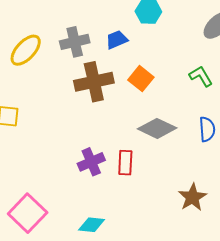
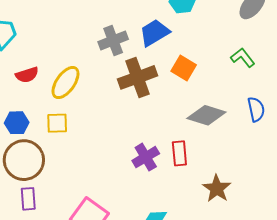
blue trapezoid: (117, 40) -> (154, 33), size x1.4
yellow ellipse: (26, 50) -> (66, 83), moved
brown star: (192, 197) -> (217, 189), moved

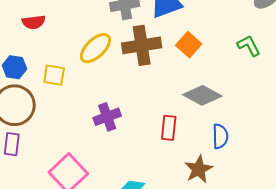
yellow ellipse: (66, 83) -> (95, 48), moved
blue semicircle: (256, 109) -> (220, 136), moved
purple cross: (146, 157) -> (107, 117), moved

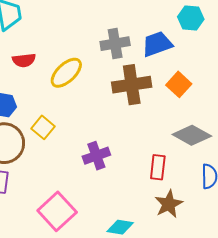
yellow ellipse: (95, 48) -> (66, 73), moved
yellow square: (54, 75) -> (43, 127), moved, turned 30
brown star: (199, 169) -> (169, 204), moved

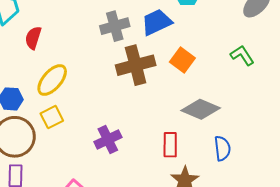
red semicircle: (24, 60) -> (33, 38), moved, turned 120
yellow ellipse: (66, 73) -> (52, 80), moved
yellow square: (43, 127) -> (52, 117), turned 30

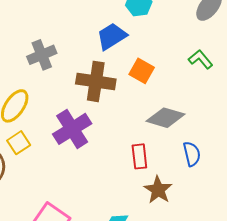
gray cross: (115, 26) -> (42, 55), moved
brown cross: (136, 65) -> (96, 81), turned 30
purple cross: (108, 140) -> (72, 129), moved, size x1.4

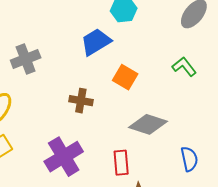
brown cross: (96, 81) -> (81, 101), moved, size x0.6
purple cross: (72, 129) -> (64, 157), moved
blue semicircle: (192, 154) -> (189, 159), moved

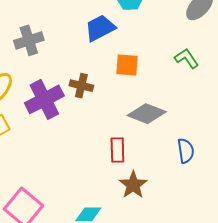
orange square: (125, 77) -> (127, 65), turned -30
purple cross: (64, 157) -> (44, 99), moved

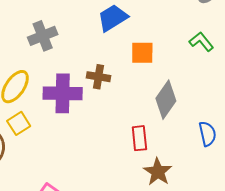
purple cross: (44, 99) -> (63, 93), turned 33
gray diamond: (147, 114) -> (166, 100), turned -72

